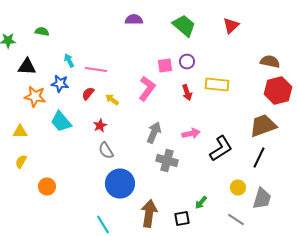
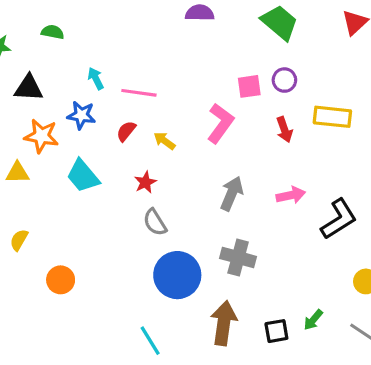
yellow triangle: (20, 132) -> (17, 173), moved
gray cross: (167, 161) -> (238, 257), moved
green arrow: (201, 203) -> (313, 320), moved

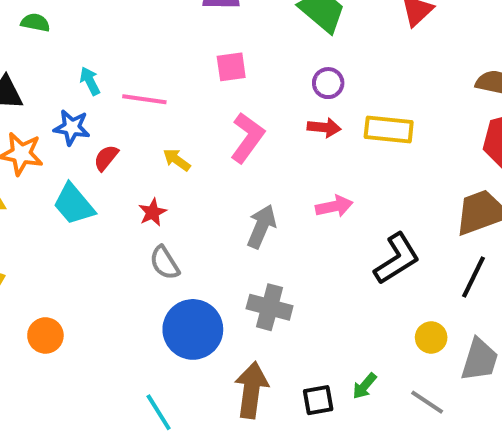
pink square: (249, 86) -> (231, 67), moved
red arrow: (284, 130) -> (324, 128), moved, turned -65
red semicircle: (126, 131) -> (106, 158), moved
pink arrow: (291, 195) -> (334, 206), moved

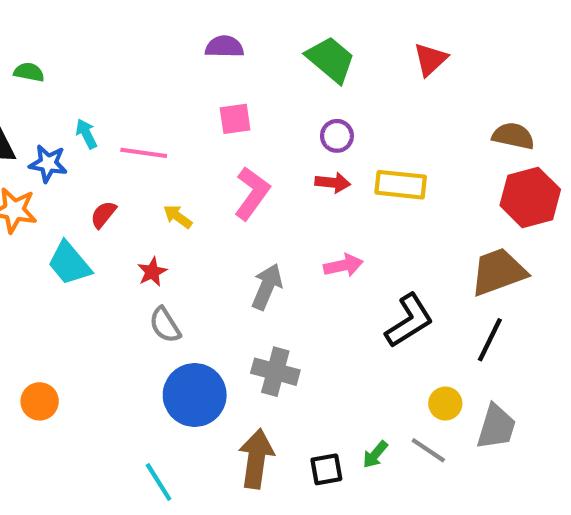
blue star: (72, 128) -> (48, 163), moved
gray line: (427, 402) -> (428, 450), moved

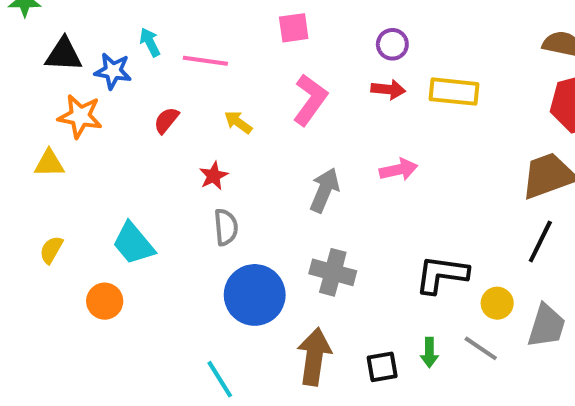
cyan trapezoid: (69, 263) -> (133, 244), moved
black L-shape: (409, 321) -> (442, 274), moved, turned -140
gray semicircle: (165, 325) -> (226, 227), turned -153
green arrow: (375, 454) -> (429, 352), turned -40

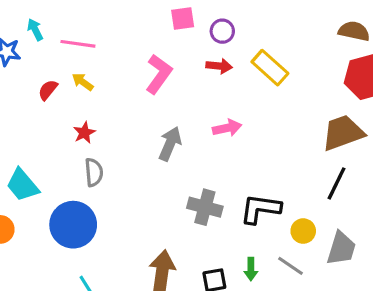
pink square: (294, 28) -> (183, 18), moved
yellow rectangle: (454, 92) -> (270, 68), turned 36
yellow arrow: (238, 122) -> (83, 82), moved
gray cross: (333, 272) -> (205, 207), moved
blue circle: (255, 295) -> (73, 225), moved

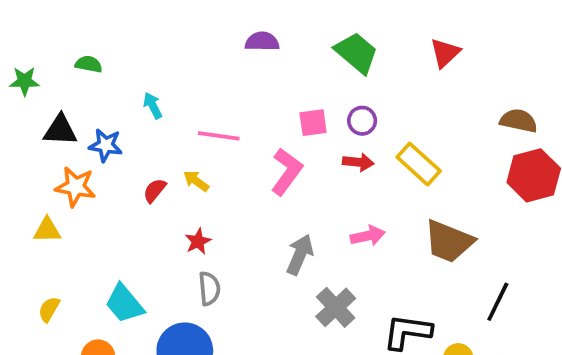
pink square: (183, 18) -> (313, 123), moved
cyan arrow: (35, 30) -> (153, 106), moved
pink line: (78, 44) -> (219, 136), moved
brown trapezoid: (343, 133) -> (449, 241), moved, turned -138
gray cross: (205, 207) -> (336, 307), moved, turned 32

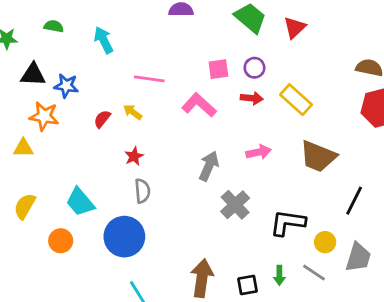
red triangle: (445, 53) -> (295, 28), moved
cyan arrow: (153, 106) -> (104, 40), moved, size x1.4
pink L-shape: (287, 172) -> (199, 105), turned -84
yellow semicircle: (49, 309) -> (25, 206), size x1.4

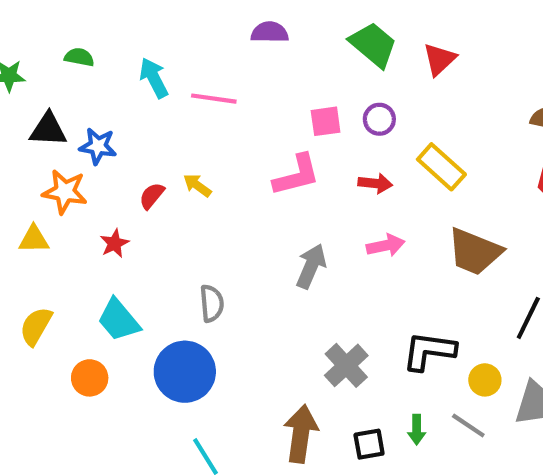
pink line: (149, 79) -> (214, 99), moved
red arrow: (252, 98) -> (375, 183), moved
pink L-shape: (199, 105) -> (297, 175), turned 124
red star: (134, 156) -> (114, 243), moved
gray cross: (235, 205) -> (346, 365), moved

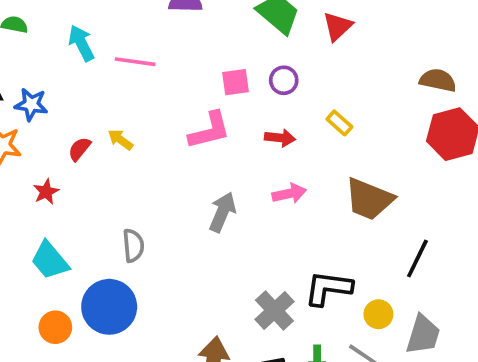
yellow rectangle: (441, 167) -> (339, 123), size x0.6
gray cross: (346, 365) -> (274, 311), moved
orange circle: (90, 378) -> (55, 327), moved

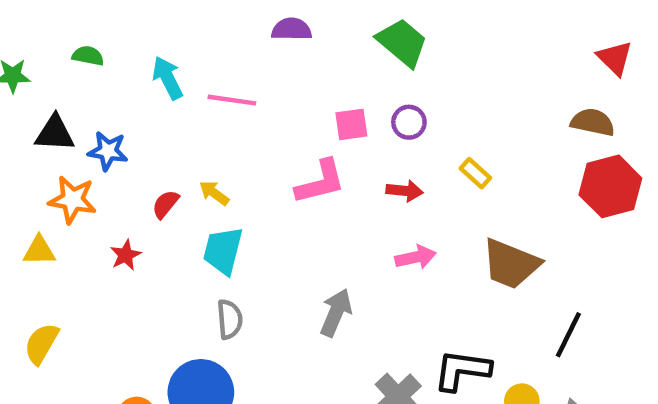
red triangle: (338, 26) -> (615, 58), moved, turned -32
gray arrow: (222, 212) -> (336, 313), moved
cyan trapezoid: (50, 260) -> (223, 251), moved, turned 54

